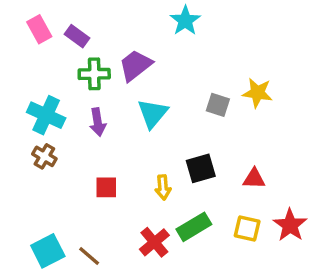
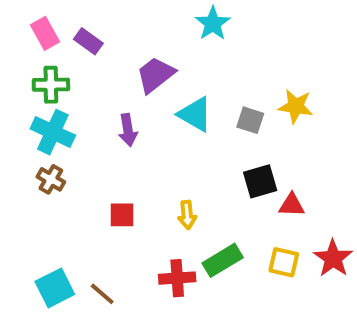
green cross: (94, 74) -> (51, 85), moved
cyan triangle: (153, 113) -> (195, 114), moved, turned -40
purple arrow: (98, 122) -> (128, 130), moved
black square: (201, 168) -> (260, 181), moved
red cross: (154, 242) -> (177, 278), turned 36

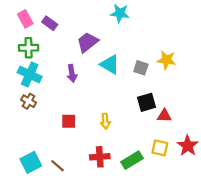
cyan star: (213, 23) -> (120, 13), turned -30
green rectangle: (223, 260) -> (132, 160), moved

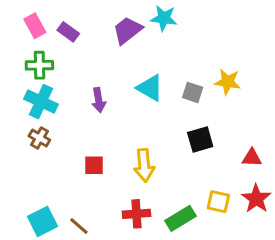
purple trapezoid: (88, 42) -> (127, 30), moved
red triangle: (164, 116) -> (252, 158), moved
yellow arrow: (105, 121) -> (144, 165), size x1.5

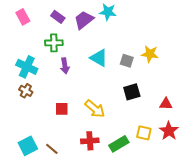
purple rectangle: (68, 32) -> (58, 17), moved
green cross: (39, 65) -> (54, 43), moved
yellow arrow: (144, 165) -> (95, 109), turned -45

